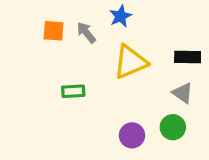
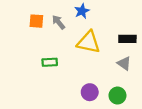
yellow triangle: (130, 62) -> (89, 42), turned 35
green circle: (173, 127) -> (117, 96), moved

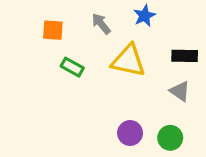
blue star: (82, 11) -> (145, 16), moved
gray arrow: (59, 22) -> (101, 24), moved
green rectangle: (50, 62) -> (72, 67), moved, turned 32

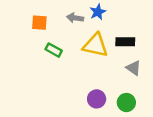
blue star: (145, 16) -> (98, 12), moved
gray arrow: (101, 24) -> (75, 18), turned -42
black rectangle: (185, 56) -> (125, 42), moved

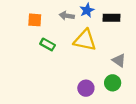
black rectangle: (125, 42) -> (112, 18), moved
green circle: (126, 103) -> (113, 83), moved

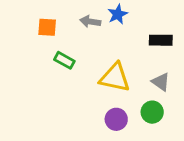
black rectangle: (112, 18) -> (161, 40), moved
yellow triangle: (85, 40) -> (115, 78), moved

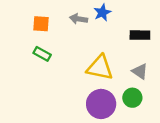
green rectangle: (64, 60) -> (42, 54), moved
purple circle: (116, 119) -> (101, 104), size x1.5

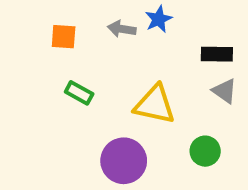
green rectangle: (42, 54) -> (79, 93), moved
gray triangle: (140, 71) -> (225, 91), moved
purple circle: (101, 104) -> (124, 161), moved

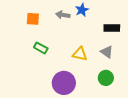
gray triangle: (225, 91) -> (107, 52), moved
yellow triangle: (155, 105) -> (80, 54), size x0.7

